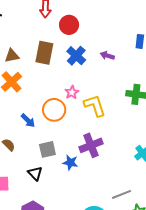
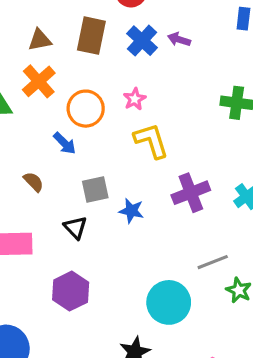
purple arrow: (107, 56) -> (179, 39), moved
yellow L-shape: (95, 106) -> (151, 141), moved
orange circle: (54, 110) -> (86, 109), moved
purple cross: (91, 145) -> (191, 193), moved

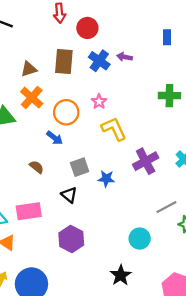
cyan circle: (169, 302) -> (140, 239), size x0.7

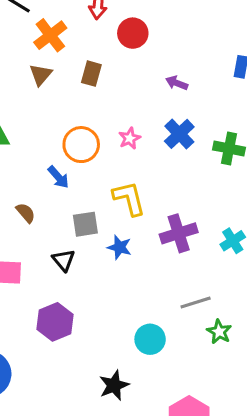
blue cross: (99, 61) -> (179, 134), moved
brown rectangle: (64, 62) -> (91, 74), size x0.7
brown triangle: (29, 69) -> (41, 75), turned -42
orange cross: (32, 98) -> (50, 35), moved
yellow L-shape: (114, 129) -> (129, 198), moved

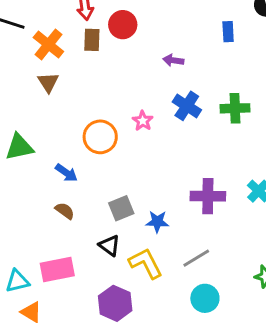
brown rectangle: (91, 74) -> (92, 40), moved
blue arrow: (58, 177) -> (66, 173), moved
yellow L-shape: (129, 198) -> (146, 263), moved
purple cross: (179, 233) -> (208, 196), turned 32
gray line: (196, 303) -> (196, 258), moved

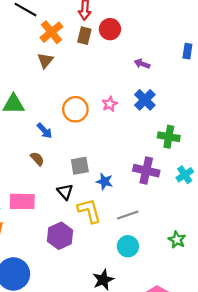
green cross: (235, 108) -> (169, 137), moved

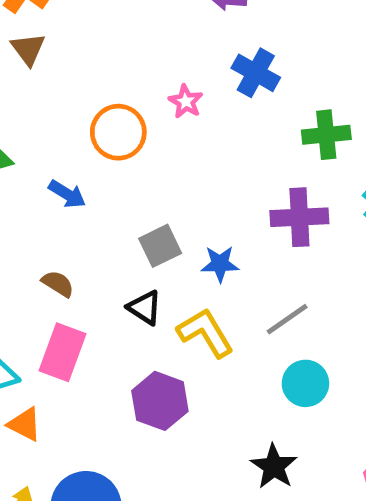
brown semicircle: (37, 159) -> (58, 284), moved
pink rectangle: (22, 201) -> (63, 352), turned -55

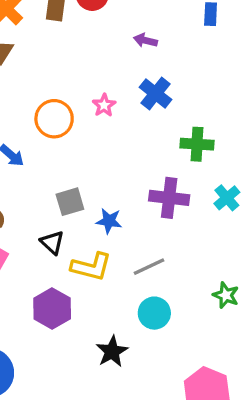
yellow L-shape: (205, 333) -> (91, 267), turned 126
black star: (274, 466) -> (112, 351), moved

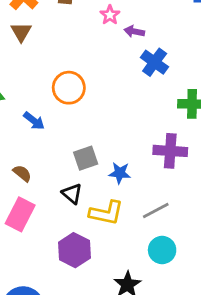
purple arrow: (145, 40) -> (134, 31), moved
pink star: (104, 105) -> (110, 15), moved

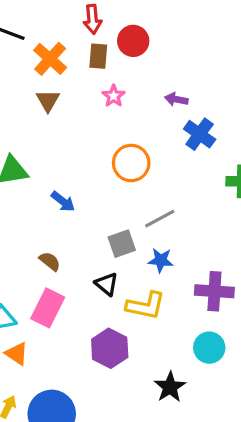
pink star: (110, 15) -> (114, 96), moved
orange circle: (69, 88) -> (131, 163), moved
purple cross: (170, 151) -> (214, 291), moved
gray line: (156, 211) -> (160, 219), moved

